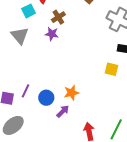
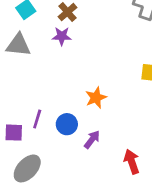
gray triangle: (20, 36) -> (18, 45), turned -36
orange star: (71, 93) -> (96, 98), moved

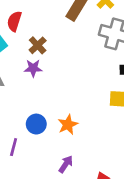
blue circle: (67, 124) -> (36, 124), moved

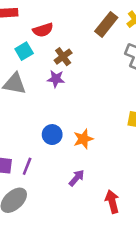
red semicircle: (14, 21) -> (43, 30), turned -132
purple line: (14, 147) -> (27, 166), moved

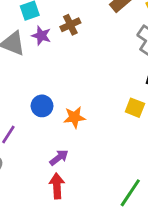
purple star: (56, 79) -> (41, 36), moved
red arrow: (112, 202) -> (57, 186), moved

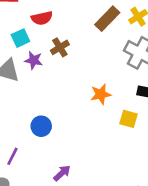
orange star: (74, 117) -> (101, 94), moved

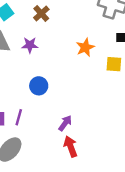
purple star: (34, 60) -> (30, 45), moved

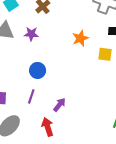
purple line: (19, 117) -> (31, 96), moved
red arrow: (71, 146) -> (48, 127), moved

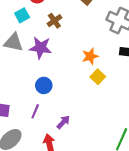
purple star: (31, 34) -> (40, 48), size x1.5
yellow square: (105, 54) -> (98, 77), moved, turned 32

